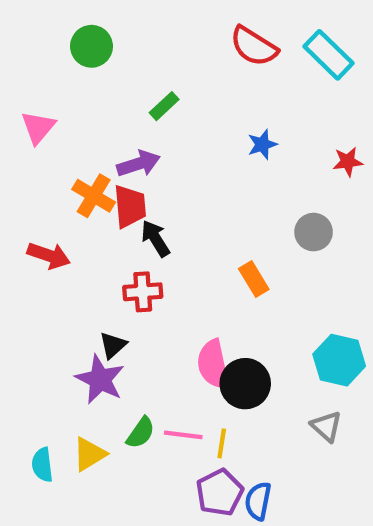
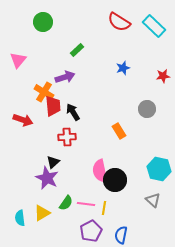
red trapezoid: (130, 206) -> (53, 106), moved
purple pentagon: (220, 493) -> (91, 231), moved

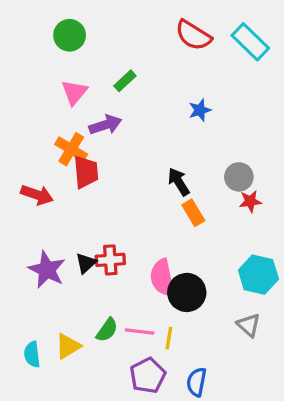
pink triangle: (18, 60) -> (74, 92), moved
red star: (163, 76) -> (250, 201), moved
black arrow: (73, 112) -> (179, 182), moved
red cross: (67, 137) -> (110, 260), moved
purple star: (47, 178) -> (47, 270), moved

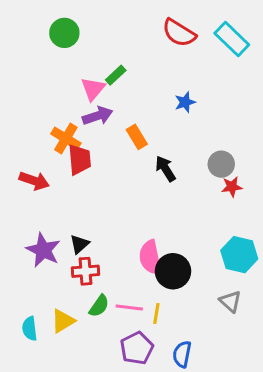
pink triangle: (74, 92) -> (93, 89), moved
orange rectangle: (193, 213) -> (137, 137), moved
red cross: (110, 260) -> (85, 271), moved

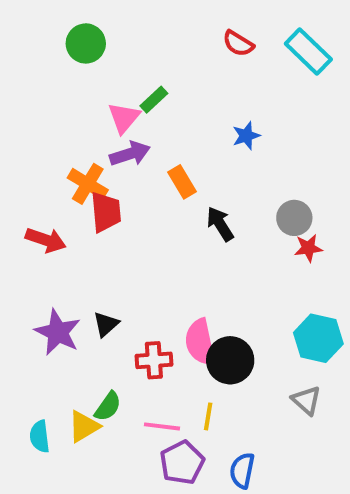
red semicircle: (179, 33) -> (238, 43), size x0.7
red cross: (85, 271) -> (154, 360), moved
green semicircle: (99, 306) -> (108, 406), moved
pink line: (129, 307) -> (162, 426), moved

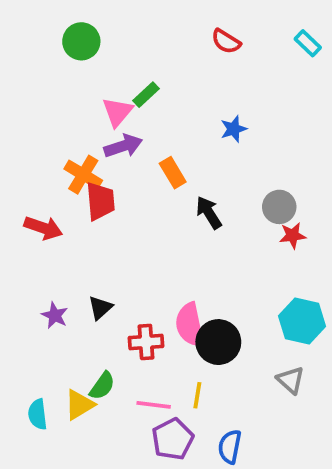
cyan rectangle: (308, 52) -> (308, 43), moved, size x0.6
purple star: (58, 332) -> (55, 315), size x0.6

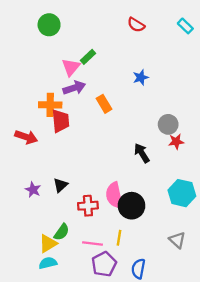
orange cross: (83, 175) -> (50, 105), turned -30
black arrow: (209, 213) -> (142, 153), moved
gray triangle: (291, 380) -> (177, 240), moved
cyan semicircle: (38, 414) -> (48, 263), moved, turned 84

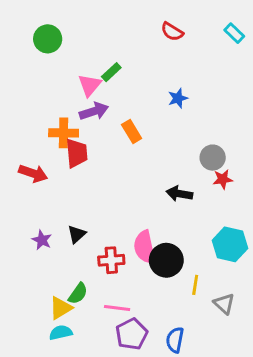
green circle: (49, 25) -> (48, 39), moved
black arrow: (142, 153) -> (179, 194), turned -48
yellow line: (119, 238) -> (195, 285), moved

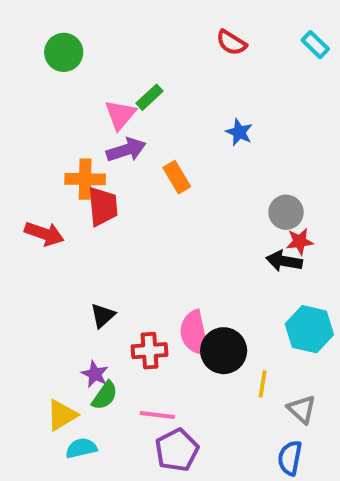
blue star: (178, 98) -> (239, 132), turned -30
black arrow: (179, 194) -> (284, 261), moved
purple star: (42, 240) -> (95, 374), moved
yellow triangle: (61, 308) -> (62, 415), moved
blue semicircle: (175, 340) -> (290, 458), moved

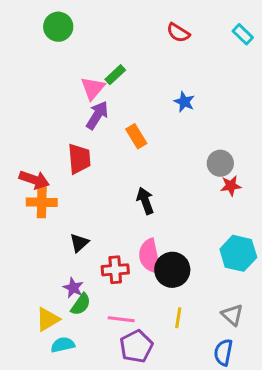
green circle: (64, 52) -> (58, 27), moved
purple arrow: (126, 150) -> (97, 115), turned -40
orange cross: (85, 179) -> (42, 202), moved
black arrow: (284, 261) -> (145, 201), moved, turned 60
yellow line: (263, 384) -> (178, 318), moved

